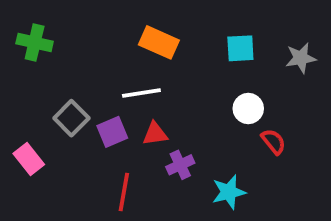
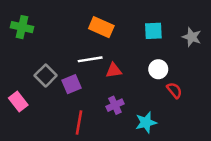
gray star: (301, 58) -> (192, 37), turned 30
red triangle: (155, 134) -> (114, 70), moved

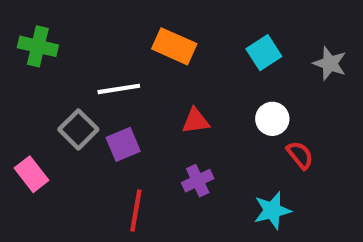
cyan square: (153, 31) -> (264, 53), turned -30
white line: (90, 59) -> (119, 89), moved
cyan star: (146, 123) -> (272, 210), moved

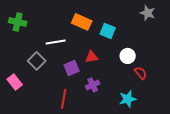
cyan square: (264, 53) -> (108, 31), moved, turned -35
gray star: (330, 63) -> (148, 13), moved
purple square: (123, 144) -> (72, 68), moved

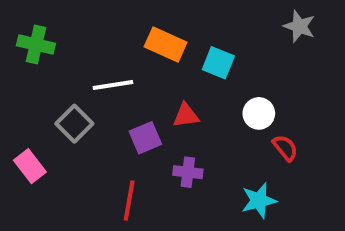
purple cross: (93, 85) -> (188, 172), turned 32

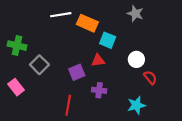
gray star: (299, 26) -> (135, 14), moved
green cross: (36, 45) -> (17, 46), moved
cyan square: (218, 63) -> (108, 40), moved
white line: (113, 85) -> (61, 15), moved

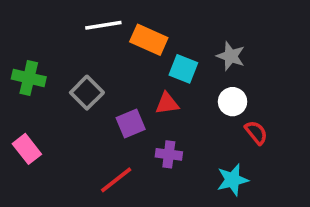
gray star: (135, 14) -> (231, 56), moved
gray square: (39, 65) -> (87, 93), moved
red line: (68, 105) -> (116, 180), turned 42

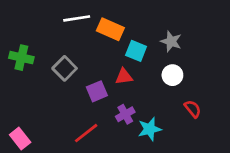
red semicircle: (256, 133) -> (193, 109), moved
pink rectangle: (27, 149) -> (20, 139), moved
purple cross: (169, 154) -> (125, 114), turned -36
cyan star: (233, 180) -> (150, 129), moved

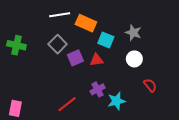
gray square: (65, 68) -> (58, 44), moved
purple square: (97, 91) -> (75, 58), moved
pink rectangle: (20, 139) -> (15, 108), turned 49

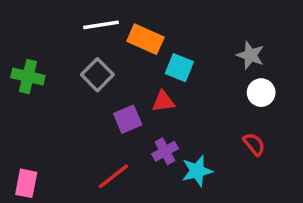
gray star: (133, 33) -> (250, 55), moved
purple square: (75, 58) -> (128, 119), moved
white circle: (134, 59) -> (261, 93), moved

